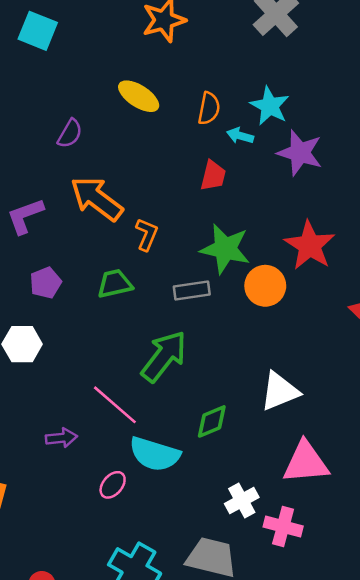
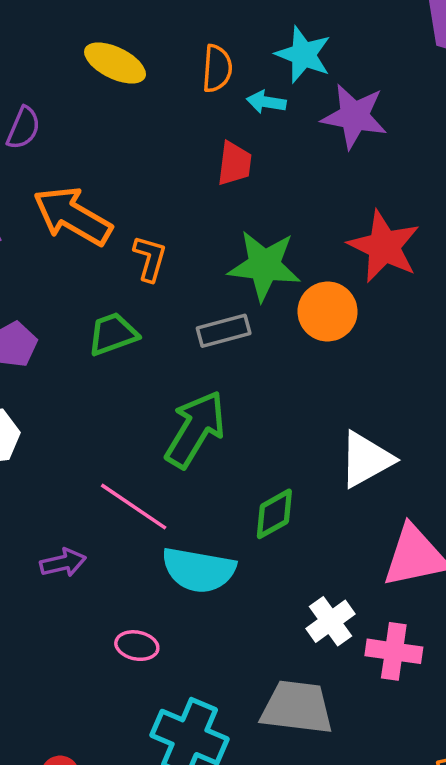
pink ellipse: (113, 485) -> (137, 646), moved, turned 68

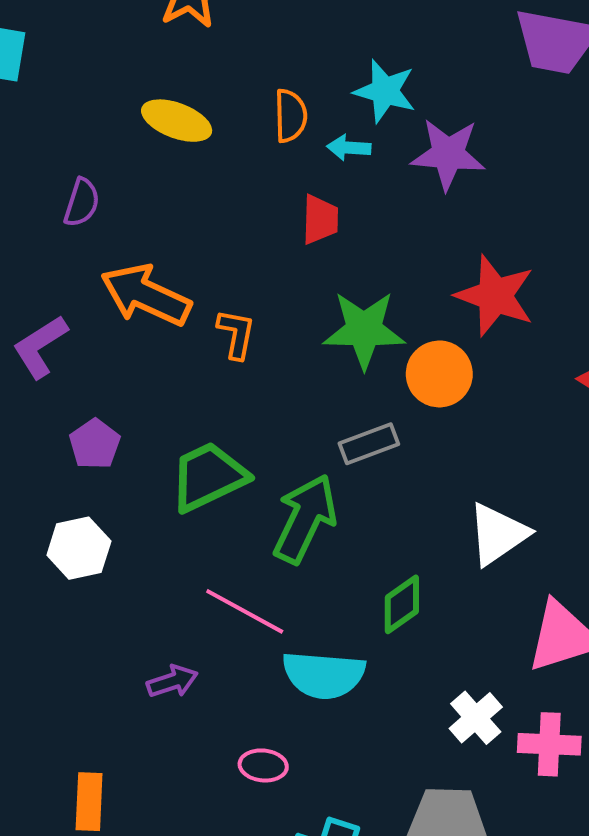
gray rectangle: (224, 331) -> (369, 444), moved
green trapezoid: (113, 334) -> (208, 477), moved, size x1.4

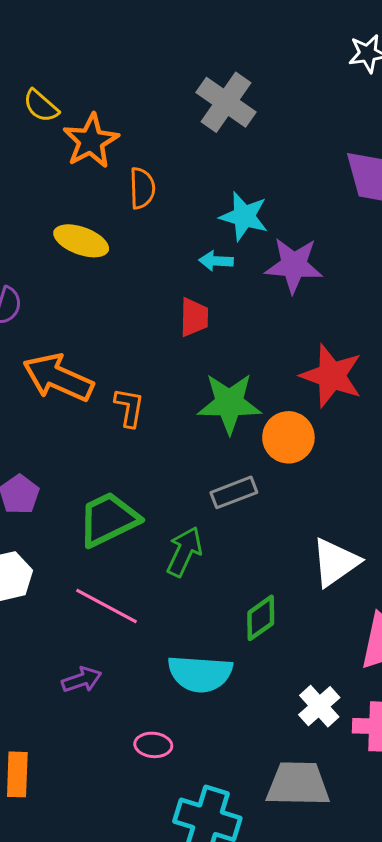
orange semicircle: (291, 116) -> (142, 188), moved
green arrow: (305, 519) -> (184, 552), size x0.7
pink line: (245, 611) -> (107, 606), moved

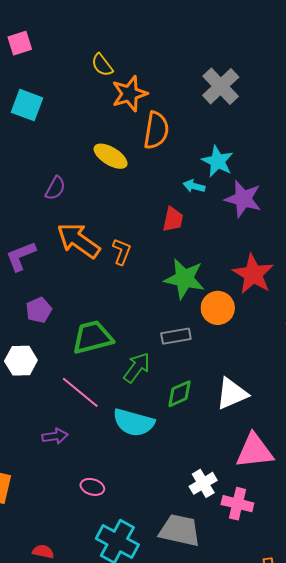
orange semicircle: (142, 188) -> (156, 130), size x1.4
orange L-shape: (129, 407) -> (122, 252), moved
green diamond: (261, 618) -> (180, 394), moved
cyan semicircle: (200, 674) -> (134, 423), moved

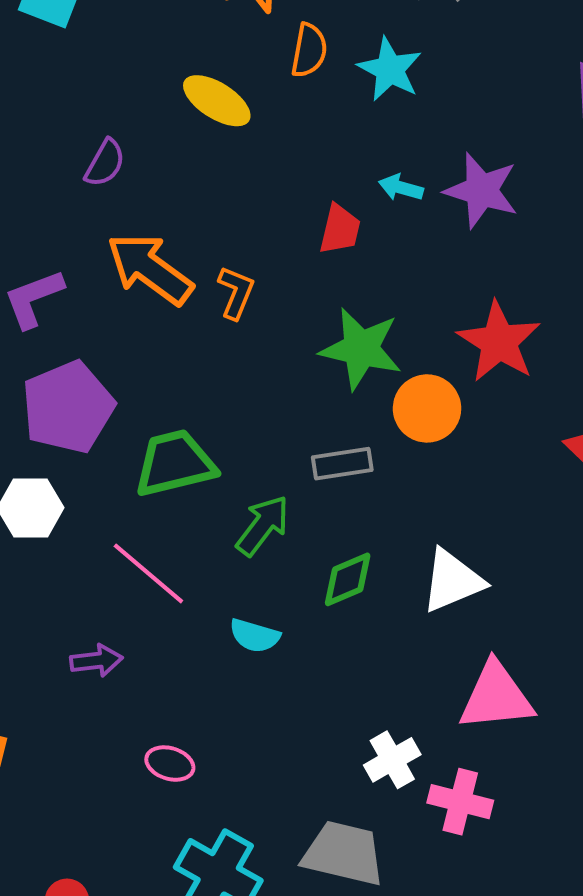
orange semicircle: (156, 130) -> (309, 50), size x0.7
cyan star: (218, 161) -> (390, 69), moved
cyan arrow: (194, 186) -> (401, 188), moved
purple pentagon: (39, 310) -> (68, 407), size x1.8
cyan semicircle: (134, 423) -> (255, 636), size x0.6

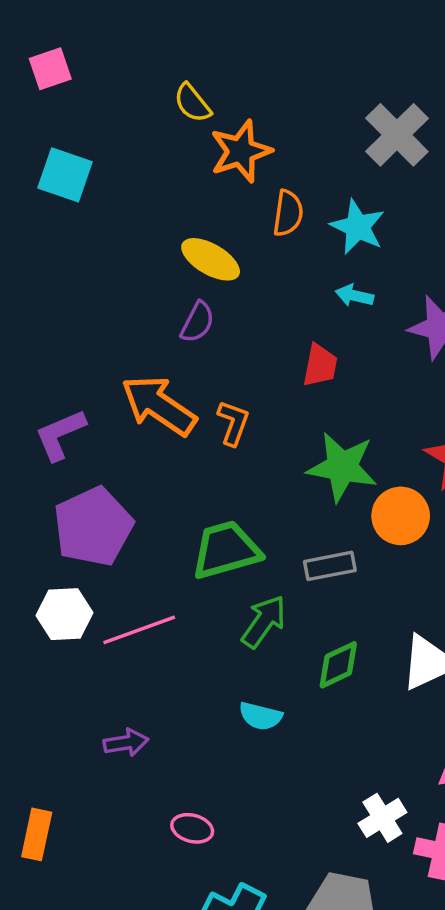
purple semicircle: (105, 163) -> (197, 322), moved
cyan arrow: (401, 188) -> (354, 296), moved
green trapezoid: (175, 463) -> (226, 550), moved
pink line: (148, 573) -> (139, 630), moved, turned -58

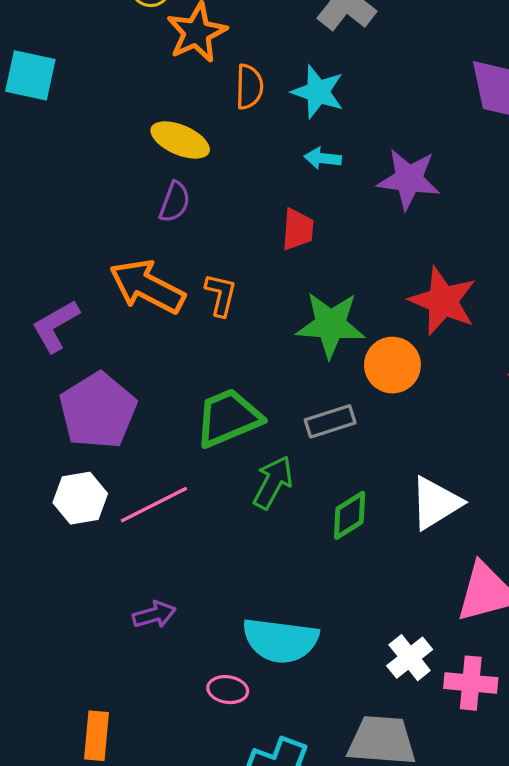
cyan semicircle: (261, 716) -> (280, 640), moved, size x1.8
orange rectangle: (37, 834) -> (97, 736), moved

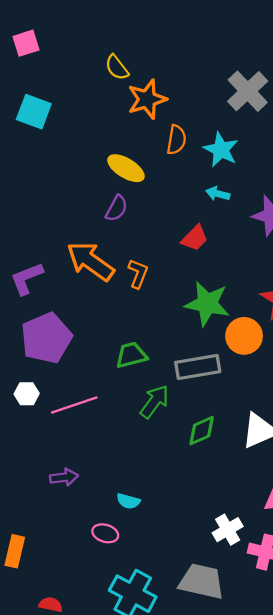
red trapezoid: (298, 229) -> (195, 238), turned 32
green trapezoid: (228, 418) -> (131, 355), size x0.7
gray rectangle: (330, 421) -> (198, 367), size x1.4
white hexagon: (80, 498) -> (27, 394), size x0.7
cyan semicircle: (280, 640) -> (128, 501), moved, size x0.5

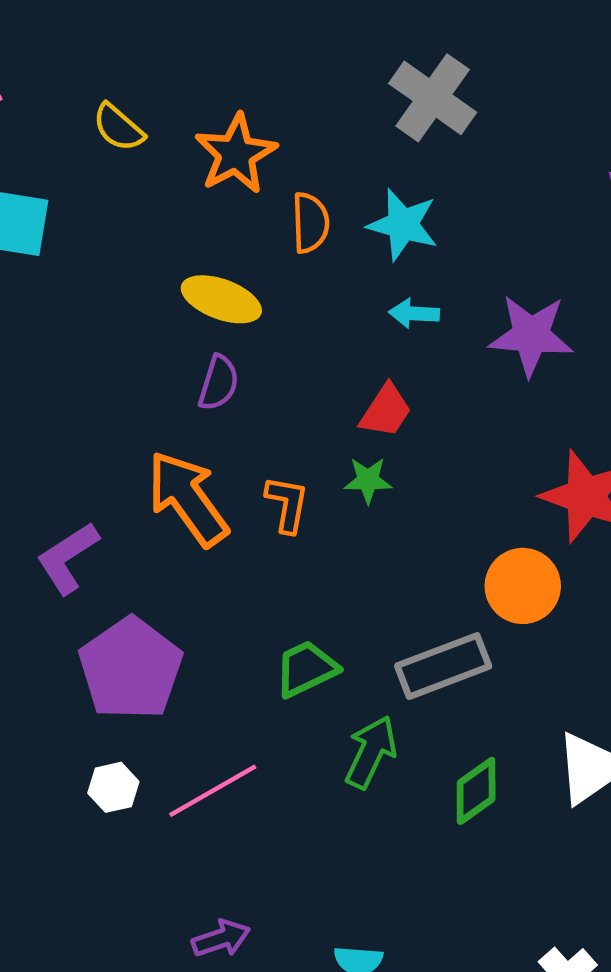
yellow semicircle: (117, 67) -> (118, 127), moved
orange arrow: (90, 261) -> (188, 498), turned 30
green star: (207, 304) -> (368, 480), moved, size x0.5

